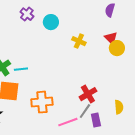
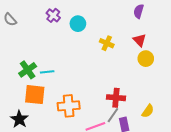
yellow circle: (117, 48) -> (146, 59), moved
red cross: (88, 94) -> (116, 98), turned 36
yellow semicircle: (119, 107) -> (148, 111), turned 40

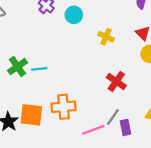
orange square: (35, 95) -> (31, 115), moved
red cross: (116, 98) -> (116, 81), moved, turned 30

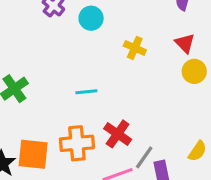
cyan line: (39, 69) -> (86, 92), moved
red cross: (116, 81) -> (118, 134), moved

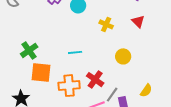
yellow circle: (194, 71) -> (123, 56), moved
orange square: (33, 154) -> (41, 73), moved

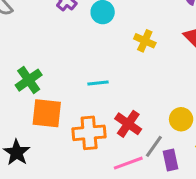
yellow circle: (123, 56) -> (181, 119), moved

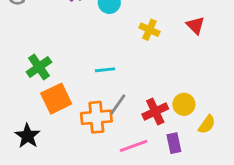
orange square: (47, 113) -> (56, 99), turned -32
red cross: (128, 124) -> (155, 111), moved, turned 30
gray line: (154, 146) -> (118, 104), moved

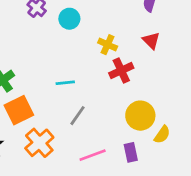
yellow circle: (184, 104) -> (140, 116), size x1.4
red cross: (155, 111) -> (121, 71), moved
orange cross: (96, 117) -> (39, 143), moved, turned -36

